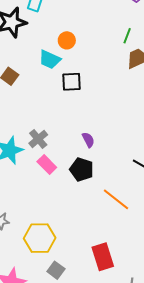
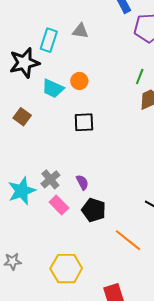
cyan trapezoid: (50, 59) -> (53, 88), moved
purple semicircle: (88, 140) -> (82, 182), moved
yellow hexagon: (40, 238) -> (66, 269), moved

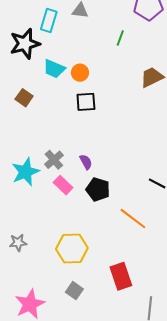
green line: (140, 77) -> (120, 38), moved
orange circle: (79, 81) -> (80, 73), moved

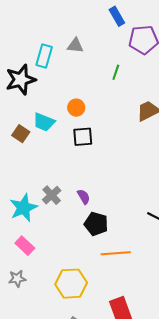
cyan trapezoid: (54, 69) -> (44, 122), moved
pink rectangle: (63, 185) -> (25, 246), moved
orange line: (133, 219) -> (116, 253), moved, turned -40

